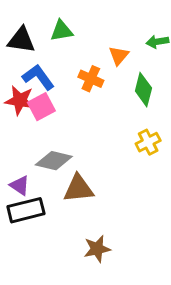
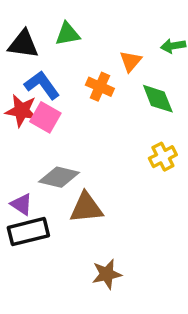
green diamond: (143, 90) -> (158, 99), turned -36
pink square: (41, 107) -> (45, 117), turned -32

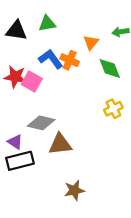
blue L-shape: (42, 85) -> (51, 59), moved

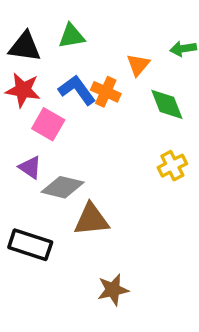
red star: (15, 77) -> (23, 90), moved
purple triangle: (15, 142) -> (30, 167), moved
black rectangle: (20, 161) -> (30, 245), turned 32

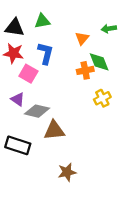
blue L-shape: (77, 90) -> (46, 53), turned 50
orange cross: (106, 92) -> (85, 70), moved, turned -35

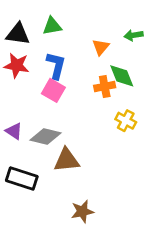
pink square: (28, 74) -> (53, 90), moved
yellow cross: (102, 98) -> (126, 121), turned -35
purple triangle: (18, 99) -> (14, 131), moved

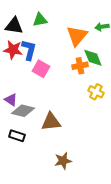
orange triangle: (101, 47) -> (77, 36), size x1.6
blue L-shape: (56, 65) -> (29, 50), moved
gray diamond: (46, 136) -> (23, 111), moved
black rectangle: (22, 179) -> (17, 136), size x0.7

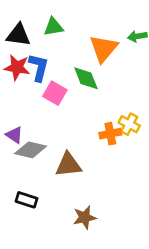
green diamond: (93, 58) -> (86, 78), moved
orange cross: (80, 66) -> (110, 134), moved
black rectangle: (17, 136) -> (26, 200), moved

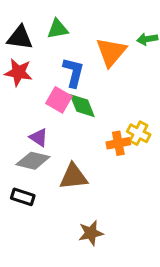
blue L-shape: (39, 67) -> (73, 72), moved
green diamond: (86, 78) -> (82, 106), moved
purple triangle: (14, 135) -> (39, 137), moved
black rectangle: (26, 200) -> (23, 197), moved

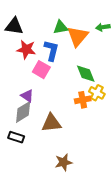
green triangle: (58, 29) -> (61, 27), moved
red star: (18, 72) -> (26, 49), moved
green diamond: (82, 106) -> (86, 74), moved
gray diamond: (33, 161) -> (23, 112), turned -45

